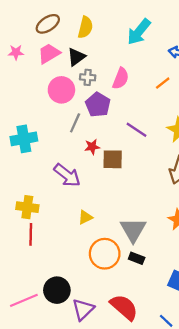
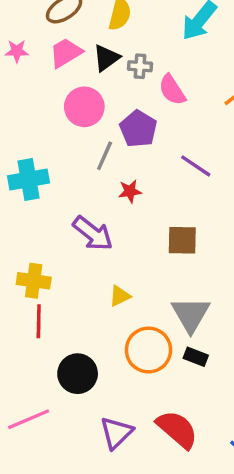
gray cross: (88, 77) -> (140, 66), moved
pink semicircle: (121, 78) -> (172, 90), turned 125
brown square: (113, 159) -> (182, 240), moved
black circle: (57, 290) -> (78, 374), moved

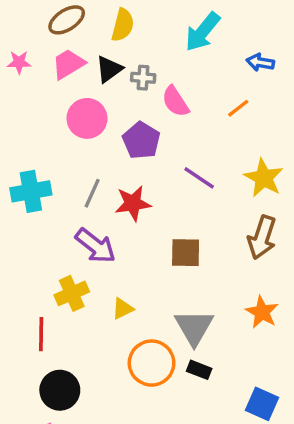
gray line: (105, 156) -> (92, 193), moved
red star: (130, 191) -> (133, 203), size x1.5
yellow cross: (34, 281) -> (72, 293), moved, turned -32
black circle: (78, 374) -> (60, 390), moved

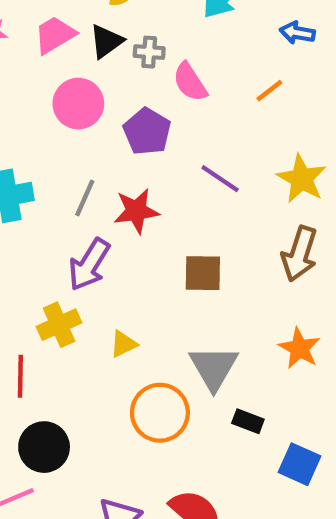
purple arrow: (95, 246) -> (89, 265), turned 84
black rectangle: (199, 370) -> (248, 421), moved

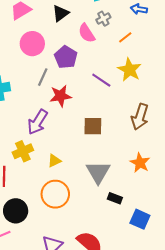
black triangle: (106, 41) -> (61, 13), moved
gray cross: (149, 52) -> (103, 19), moved, turned -32
yellow star: (302, 179) -> (129, 70), moved
gray line: (85, 198) -> (43, 77), moved
orange circle: (160, 413) -> (55, 194), moved

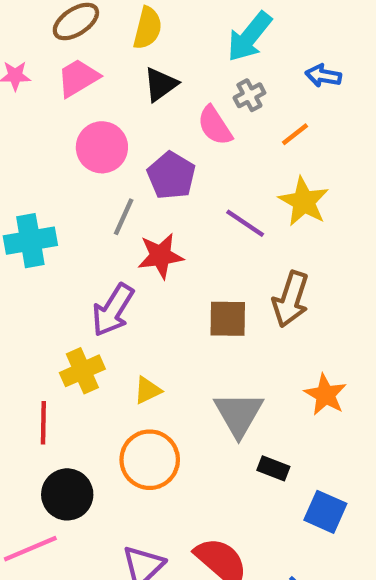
brown arrow: (140, 117) -> (291, 299), moved

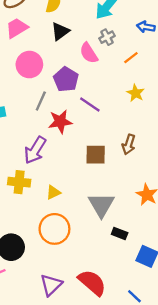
yellow star: (304, 202) -> (136, 93), size x0.7
purple line: (245, 223) -> (90, 104), moved
brown arrow: (291, 299) -> (129, 144), size x0.7
yellow cross: (82, 371) -> (19, 182), turned 30

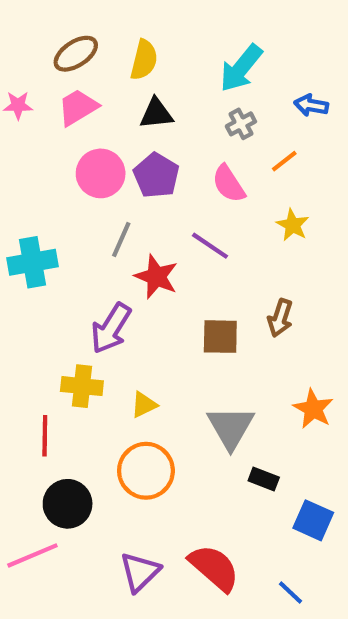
black triangle: (60, 31) -> (156, 114), turned 30
pink semicircle: (89, 53) -> (229, 184), moved
purple pentagon: (66, 79) -> (156, 176), moved
red star: (60, 122) -> (156, 277), turned 30

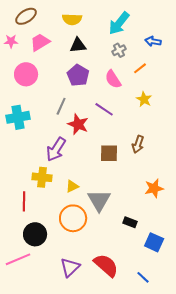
brown ellipse: (76, 54) -> (26, 16), moved
yellow semicircle: (144, 60) -> (72, 19), turned 78
pink circle: (101, 173) -> (26, 74), moved
orange star: (313, 409) -> (154, 188), turned 30
gray triangle: (231, 427) -> (99, 200), moved

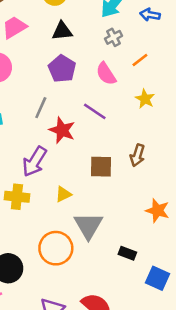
blue arrow: (153, 41) -> (150, 15), moved
yellow triangle: (72, 186) -> (63, 194), moved
orange star: (154, 188) -> (157, 211), turned 30

